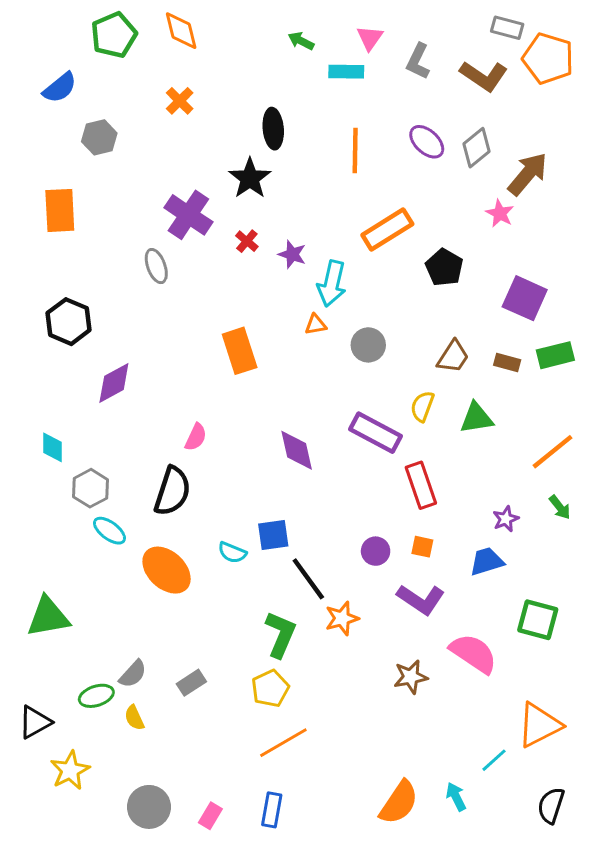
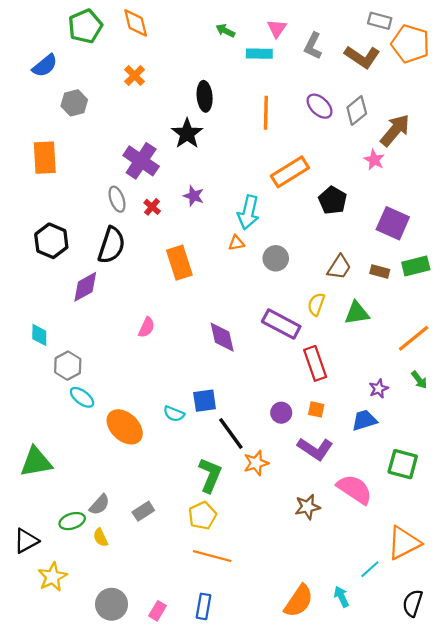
red cross: (247, 241) -> (152, 207), moved
purple star: (292, 254) -> (194, 196), moved
black semicircle: (172, 491) -> (112, 245), moved
orange line: (283, 743) -> (212, 556), turned 45

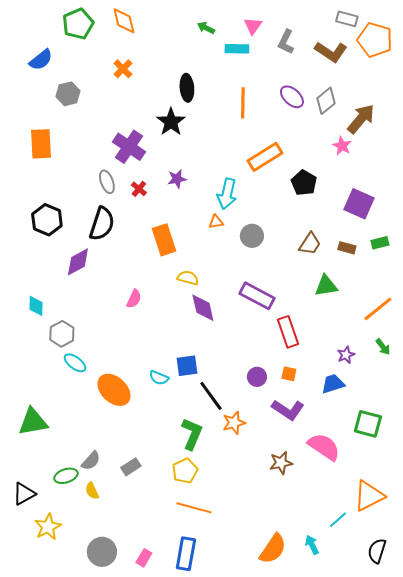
purple star: (194, 196) -> (177, 179), turned -30
green rectangle: (416, 266) -> (380, 243), size x0.7
yellow semicircle: (316, 304) -> (188, 278), moved, turned 85
blue rectangle: (203, 606) -> (186, 554), size x1.4

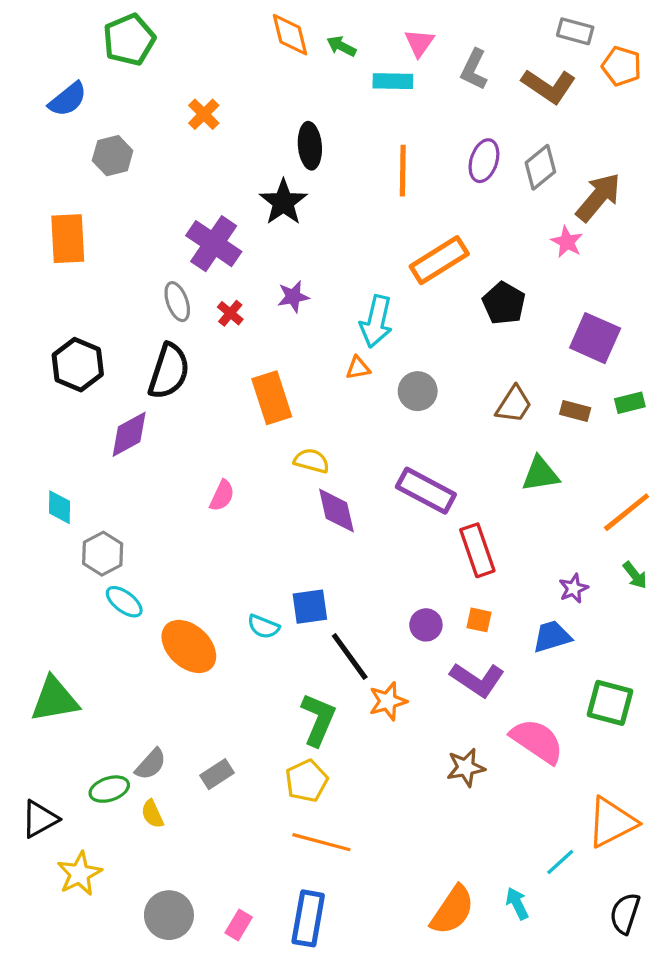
orange diamond: (124, 21) -> (290, 35), moved
orange pentagon: (375, 40) -> (622, 66), size x0.7
purple ellipse: (292, 97) -> (484, 161), turned 65

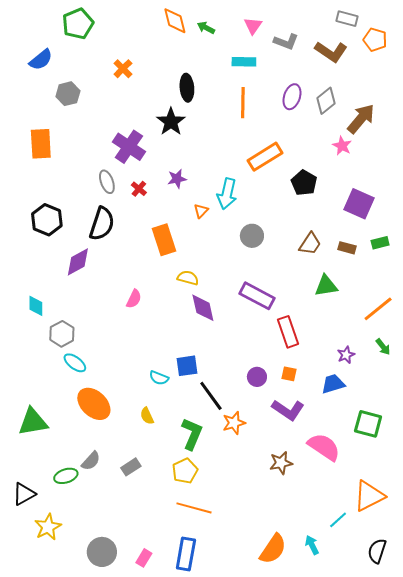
gray L-shape: (474, 69) -> (286, 42), turned -95
cyan rectangle: (393, 81) -> (244, 62), moved
orange triangle: (358, 368) -> (201, 211), moved, turned -35
orange ellipse: (189, 646) -> (94, 404), moved
yellow semicircle: (152, 814) -> (147, 416), moved

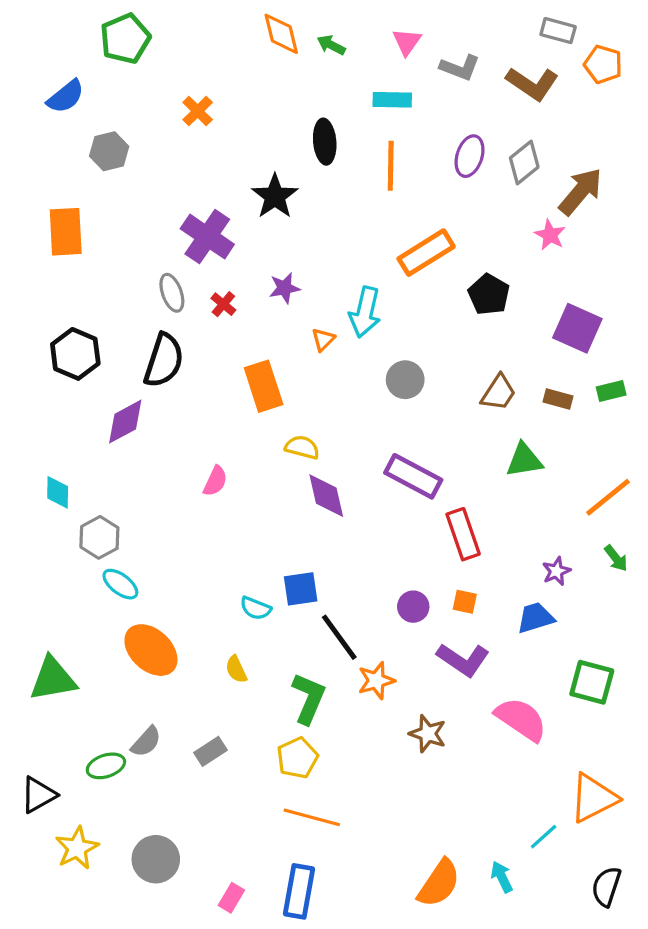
black ellipse: (187, 88) -> (325, 142), moved
brown star: (281, 463) -> (428, 734), moved, turned 30
gray circle: (102, 552) -> (156, 859), moved

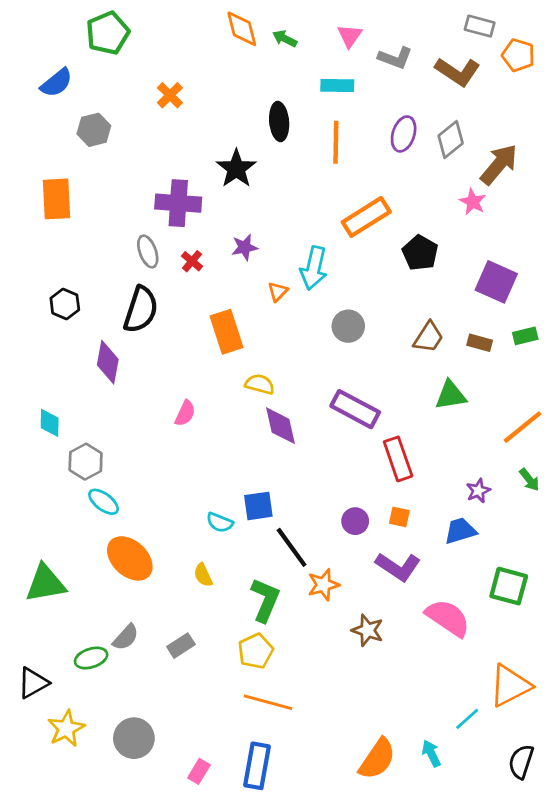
purple cross: (207, 237) -> (178, 203), turned -30
black hexagon: (75, 354) -> (65, 304), size x0.7
purple diamond: (125, 422) -> (108, 362), turned -51

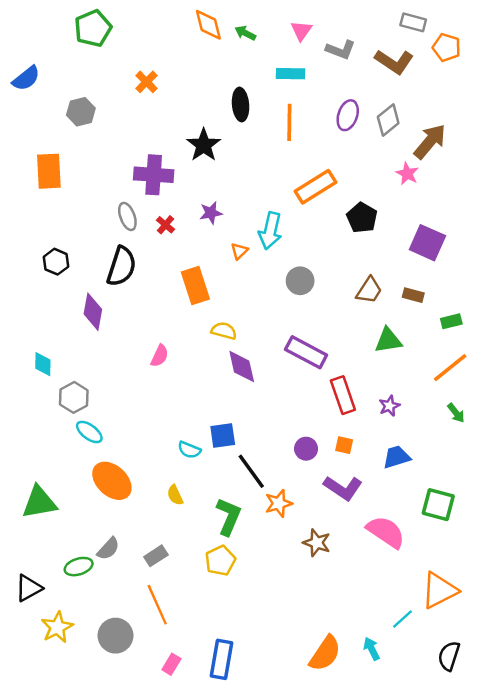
blue semicircle: (57, 83) -> (26, 78), moved
green rectangle: (525, 336) -> (451, 321), moved
purple star: (478, 491) -> (389, 406), moved
orange line: (268, 702) -> (157, 605), moved, turned 51

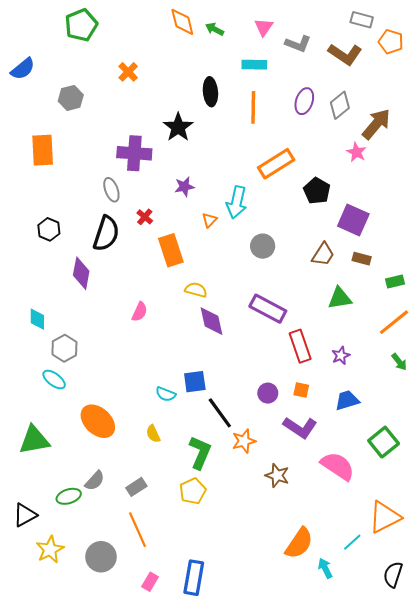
red cross: (166, 225) -> (145, 217), moved
purple square: (427, 243) -> (353, 220), moved
cyan ellipse: (89, 432) -> (54, 380), moved
green square: (438, 505) -> (384, 442), turned 36
orange semicircle: (325, 653) -> (299, 543), moved

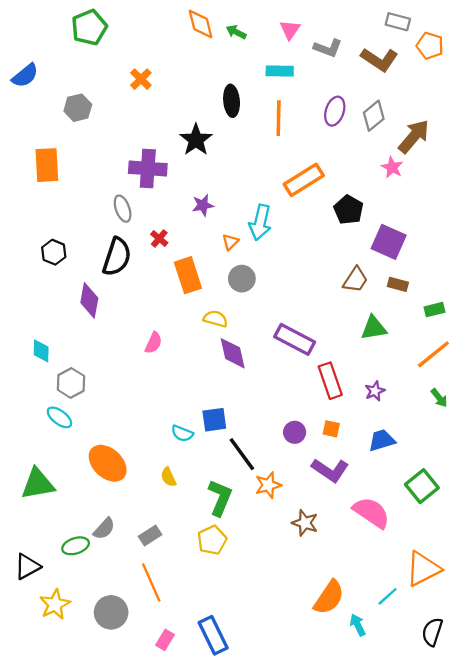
gray circle: (263, 246) -> (242, 279), moved
blue rectangle: (194, 578) -> (213, 635), turned -36

